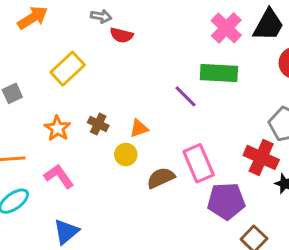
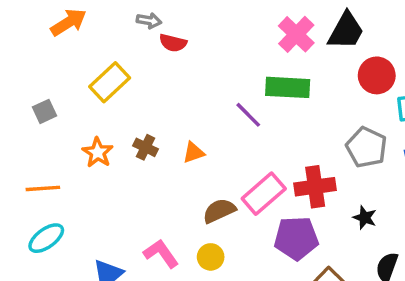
yellow circle: (126, 155) -> (211, 257), moved
red cross: (261, 157) -> (315, 187), moved, turned -32
pink rectangle: (199, 163) -> (264, 194), turned 72
pink L-shape: (59, 176) -> (161, 254), moved

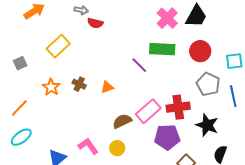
red circle: (377, 75) -> (200, 51), moved
orange line: (43, 188) -> (19, 108), turned -42
black star: (365, 218) -> (207, 125), size x1.6

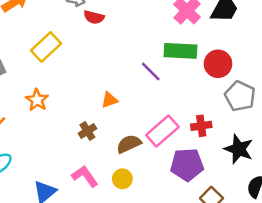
red circle: (200, 51) -> (218, 64), moved
brown cross: (79, 84) -> (87, 131), moved, turned 32
red cross: (178, 107) -> (201, 126), size x0.7

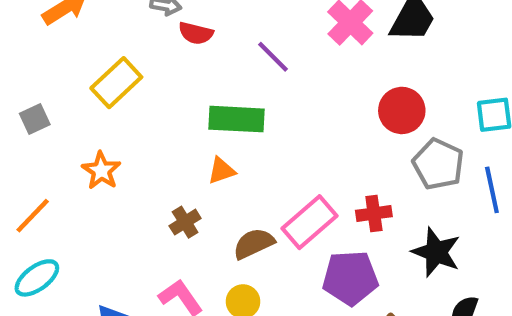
green rectangle: (181, 51) -> (237, 119), moved
purple line: (151, 72) -> (273, 57), moved

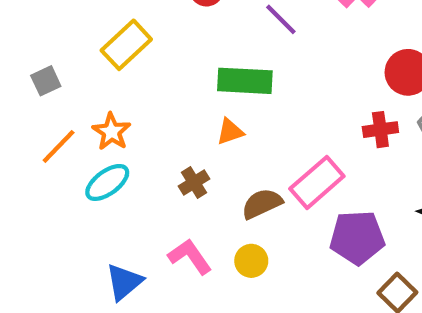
red cross: (374, 214) -> (380, 130), moved
orange line: (33, 216) -> (59, 146), moved
cyan ellipse: (37, 278) -> (107, 182), moved

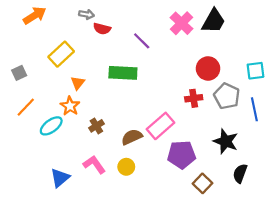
orange star: (111, 132) -> (70, 106), moved
orange triangle: (230, 132) -> (78, 83), moved, turned -32

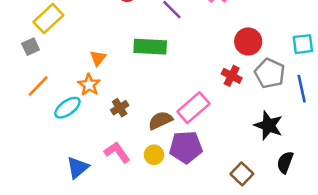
yellow rectangle: (61, 54) -> (48, 19), moved
red cross: (194, 98) -> (232, 76), turned 35
purple pentagon: (181, 155) -> (186, 147), moved

